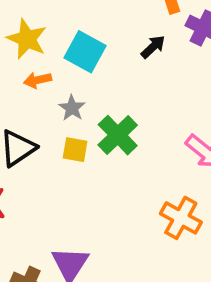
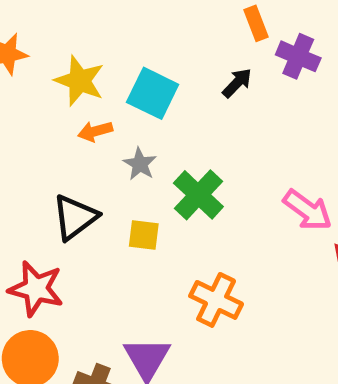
yellow square: (75, 150) -> (144, 235), moved
orange cross: (181, 218) -> (216, 300), moved

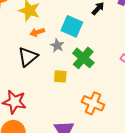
cyan square: (153, 93) -> (72, 26), moved
black triangle: (75, 217) -> (28, 57), moved

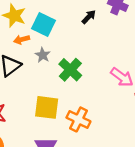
cyan square: (72, 26) -> (44, 25), moved
yellow square: (60, 76) -> (47, 107), moved, size x1.6

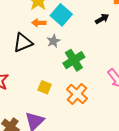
yellow square: (47, 107) -> (45, 87), size x0.6
orange cross: (78, 119) -> (77, 94), moved

